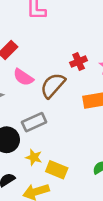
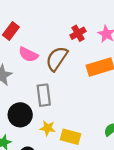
gray rectangle: (34, 122) -> (44, 95), turned -65

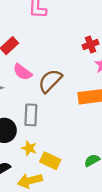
red cross: (78, 33) -> (90, 44), moved

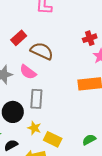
pink semicircle: (23, 72) -> (28, 72), moved
brown semicircle: (50, 81) -> (42, 51), moved, turned 70

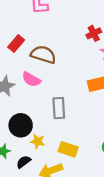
gray rectangle: (36, 99) -> (59, 108), moved
yellow star: (34, 128) -> (38, 141), moved

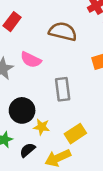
brown semicircle: (43, 55) -> (63, 32), moved
yellow rectangle: (68, 149) -> (75, 134), turned -48

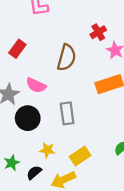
brown semicircle: (63, 32) -> (67, 58), turned 92
black circle: (22, 110) -> (28, 118), moved

